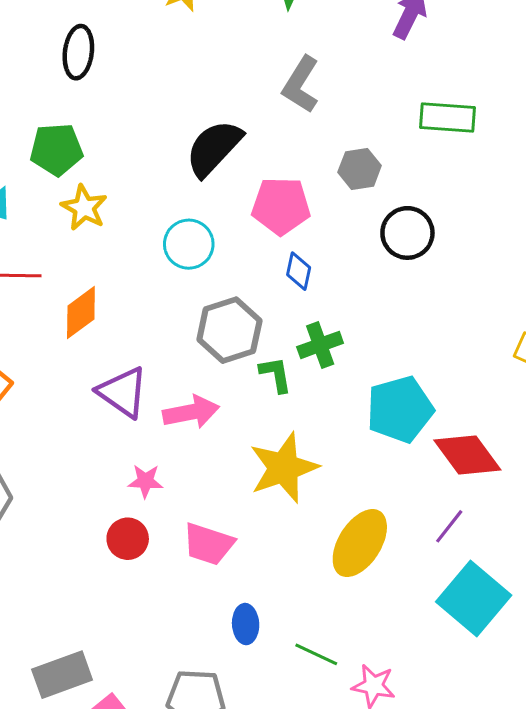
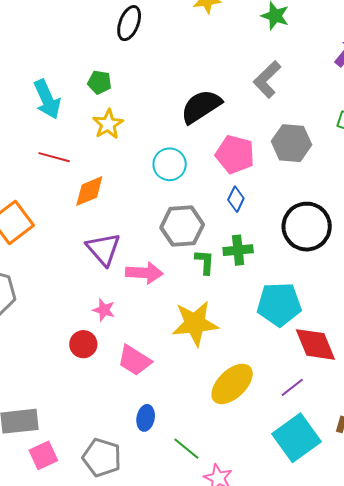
green pentagon: (56, 149) -> (99, 82), size x0.7
gray hexagon: (360, 169) -> (291, 143), size x1.4
black circle: (407, 233) -> (307, 227), moved, size x1.4

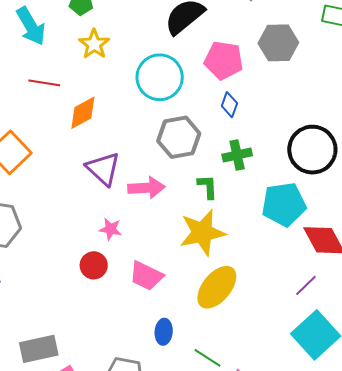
cyan circle: (170, 164) -> (160, 77), size x1.4
black circle: (307, 227) -> (312, 150), moved
green L-shape: (205, 262) -> (208, 187), moved
yellow ellipse: (232, 384) -> (217, 287), moved

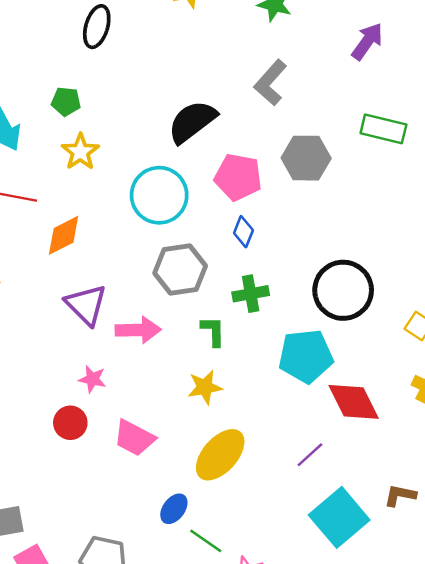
yellow star: (202, 232) -> (205, 387), size x0.6
purple line: (306, 285) -> (310, 455), moved
blue ellipse: (164, 332) -> (174, 509), moved, turned 30

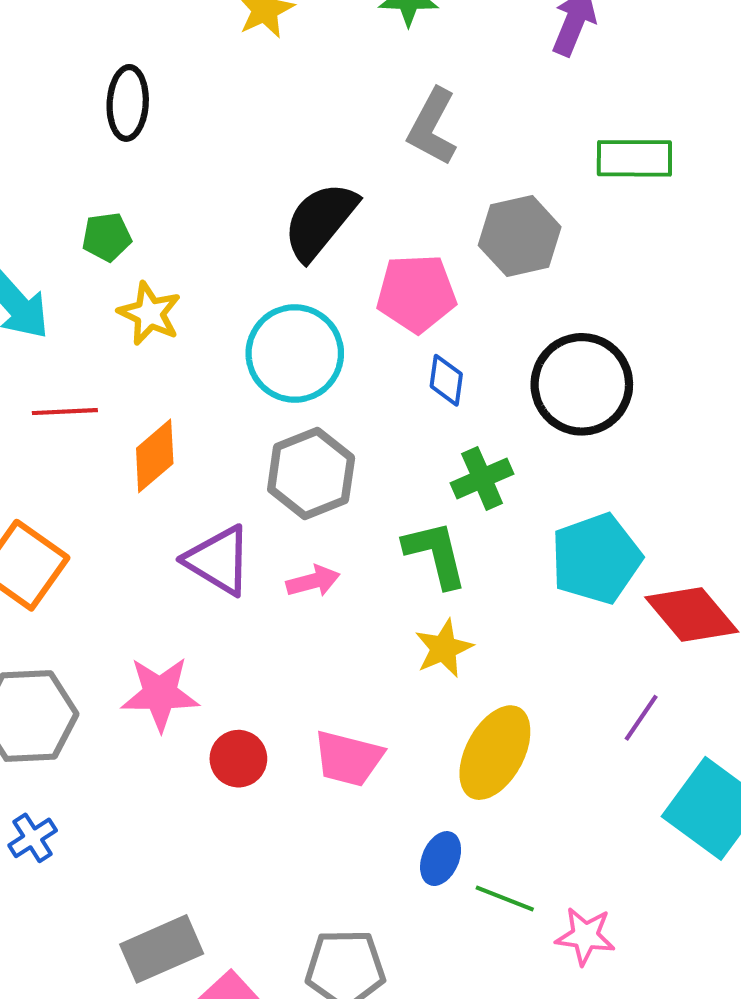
gray hexagon: (180, 269) -> (311, 473), moved
black circle: (343, 290) -> (582, 384), moved
pink arrow: (138, 330) -> (313, 581), size x0.7
green L-shape: (213, 331) -> (435, 554), size x1.4
pink star: (92, 379) -> (160, 694), moved, size x1.6

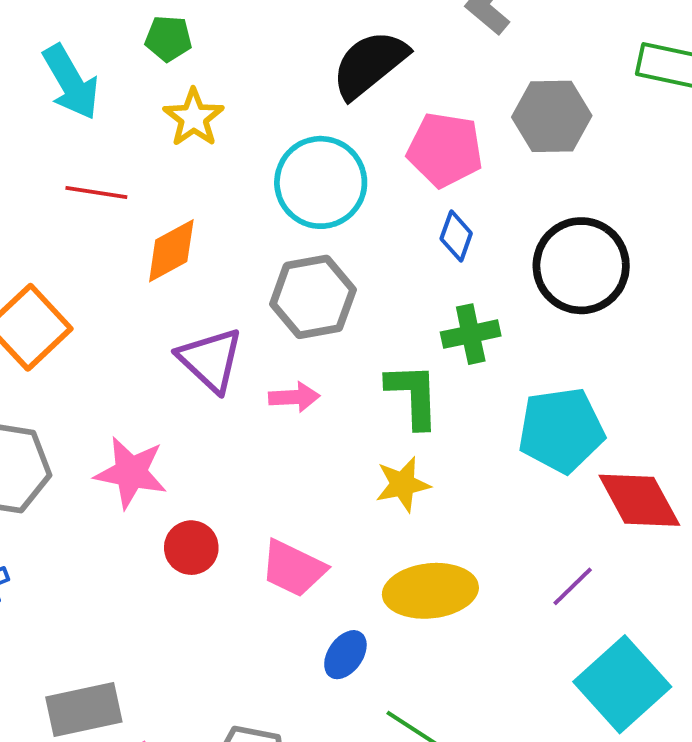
yellow ellipse: (495, 753) -> (430, 591), turned 44
blue ellipse: (441, 859) -> (345, 655), moved

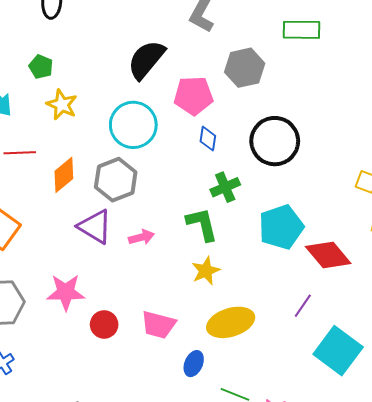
green pentagon: (168, 39) -> (41, 67), turned 30
gray hexagon: (313, 297) -> (116, 180), moved

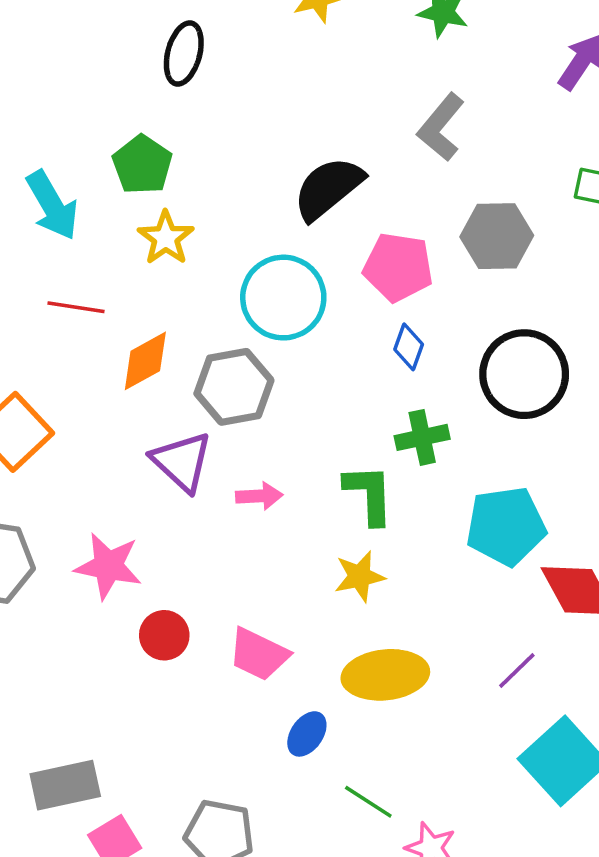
green pentagon: (41, 67) -> (142, 165), size x1.4

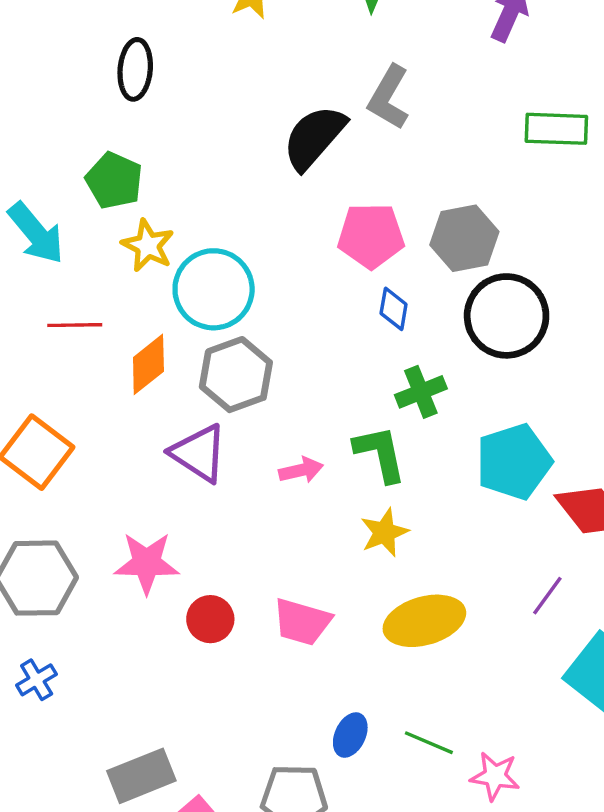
black semicircle: (328, 188) -> (314, 137), moved
gray hexagon: (497, 236) -> (464, 238), moved
cyan circle: (283, 298) -> (214, 289), moved
pink arrow: (259, 496) -> (301, 470), moved
blue ellipse: (307, 734) -> (350, 735), moved

